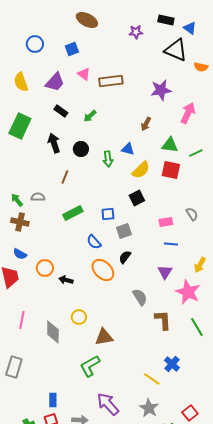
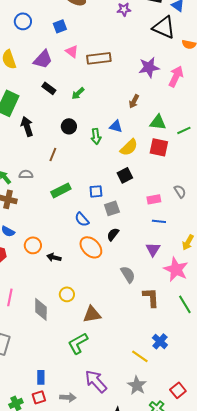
pink arrow: (188, 113) -> (176, 76), moved
black arrow: (54, 143) -> (27, 126), moved

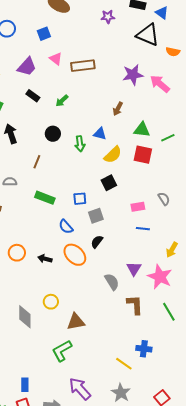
pink arrow: (176, 76) -> (160, 84), turned -75
green rectangle: (61, 190) -> (45, 198), turned 48
purple triangle: (153, 249) -> (134, 269), moved
black arrow: (54, 257) -> (45, 259), moved
blue cross: (160, 341) -> (144, 349), turned -35

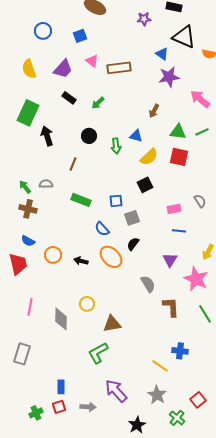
blue triangle: (162, 13) -> (162, 54), moved
pink arrow: (160, 84) -> (200, 99), moved
green line: (168, 138) -> (202, 132), moved
purple triangle: (134, 269) -> (170, 260), moved

